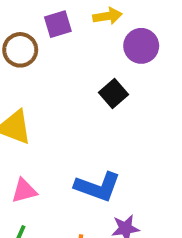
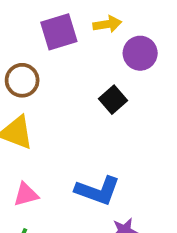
purple square: (58, 24) -> (59, 32), size x1.4
brown circle: (20, 50) -> (22, 80), moved

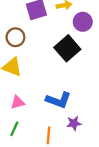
black square: (113, 100) -> (67, 48), size x1.6

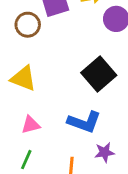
brown circle: (15, 37) -> (28, 25), moved
black square: (67, 48) -> (99, 74), moved

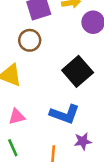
brown circle: (28, 25) -> (30, 40), moved
green line: (26, 160) -> (13, 148), turned -48

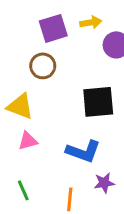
black square: (78, 71) -> (98, 102), turned 36
pink triangle: (17, 117) -> (28, 141), moved

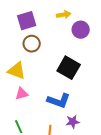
purple square: (53, 28) -> (27, 21), moved
black square: (98, 102) -> (69, 68), turned 35

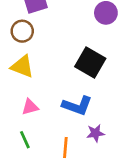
brown circle: (32, 44) -> (22, 31), moved
pink triangle: (22, 94) -> (30, 107), moved

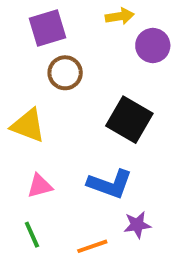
brown circle: (22, 31) -> (65, 73), moved
orange line: (65, 148) -> (92, 246), turned 66

